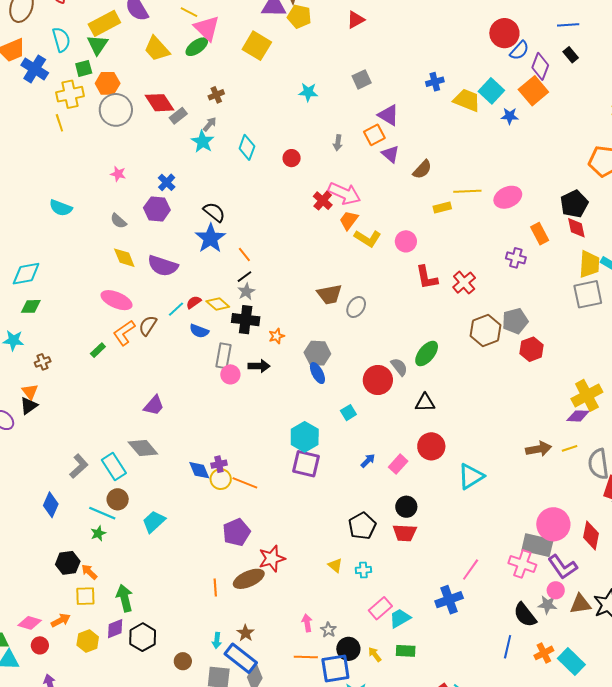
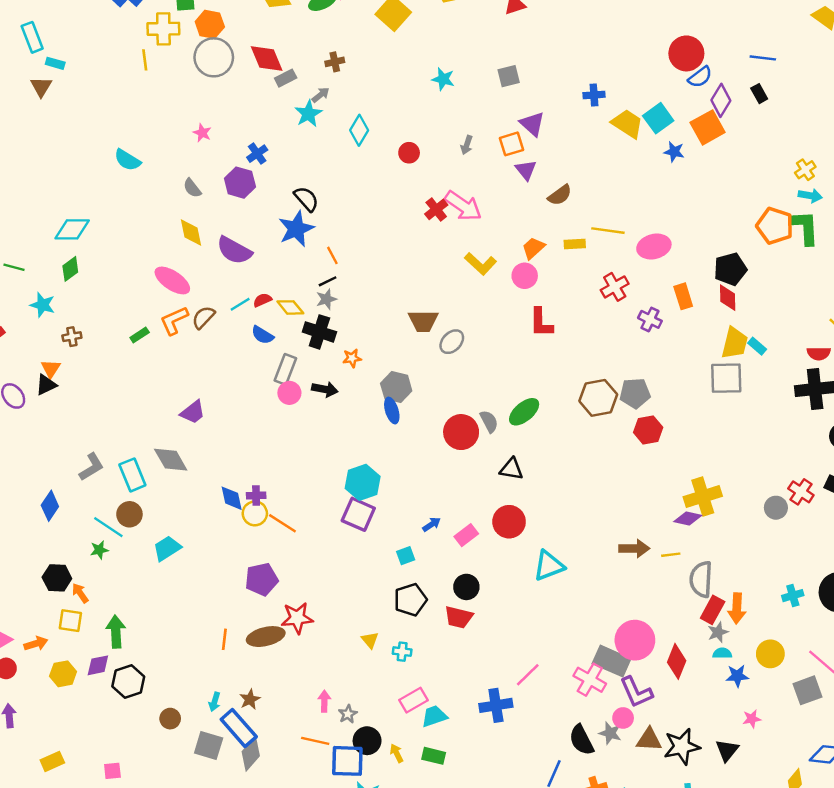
orange trapezoid: (349, 220) -> (533, 248), moved
red cross: (464, 283) -> (615, 287), moved
green diamond: (31, 306) -> (70, 269), turned -45
cyan square: (348, 413) -> (406, 556), moved

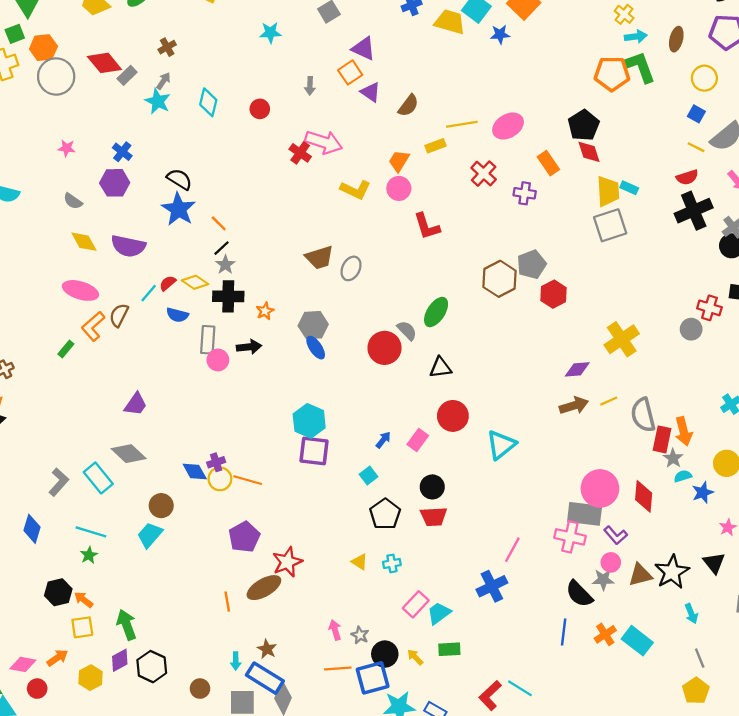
brown circle: (129, 514) -> (161, 506), moved
purple diamond: (688, 518) -> (577, 369), moved
purple L-shape: (636, 692) -> (616, 535), size x0.7

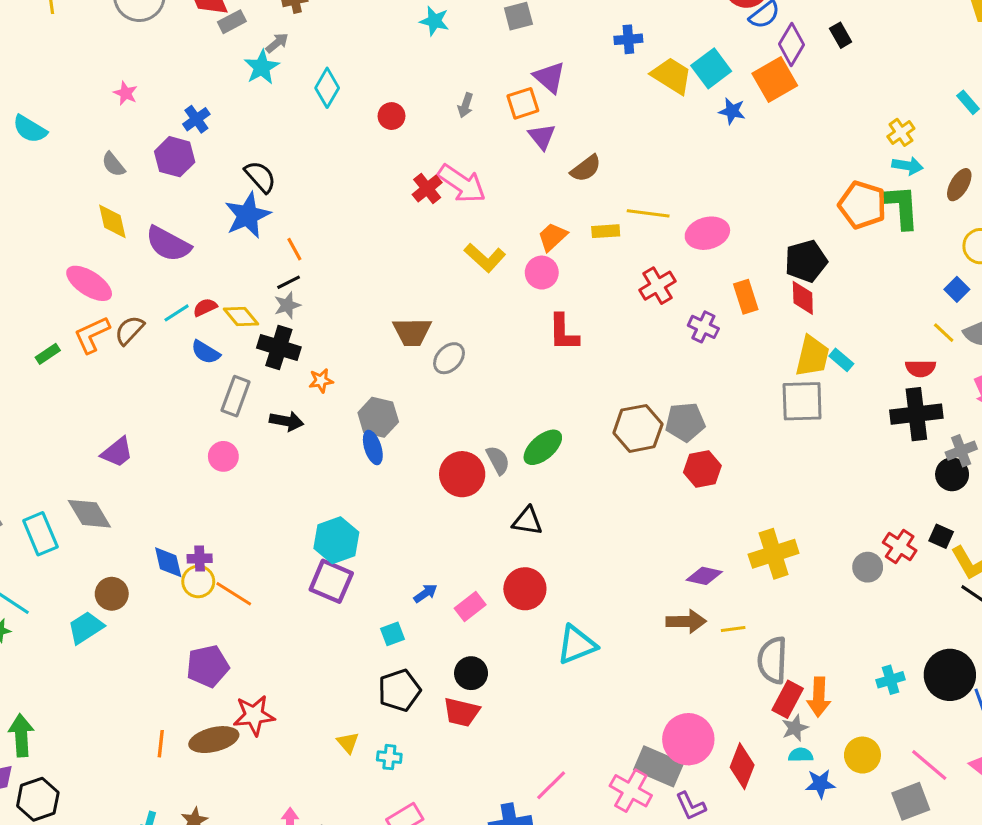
pink circle: (218, 360) -> (223, 456), moved

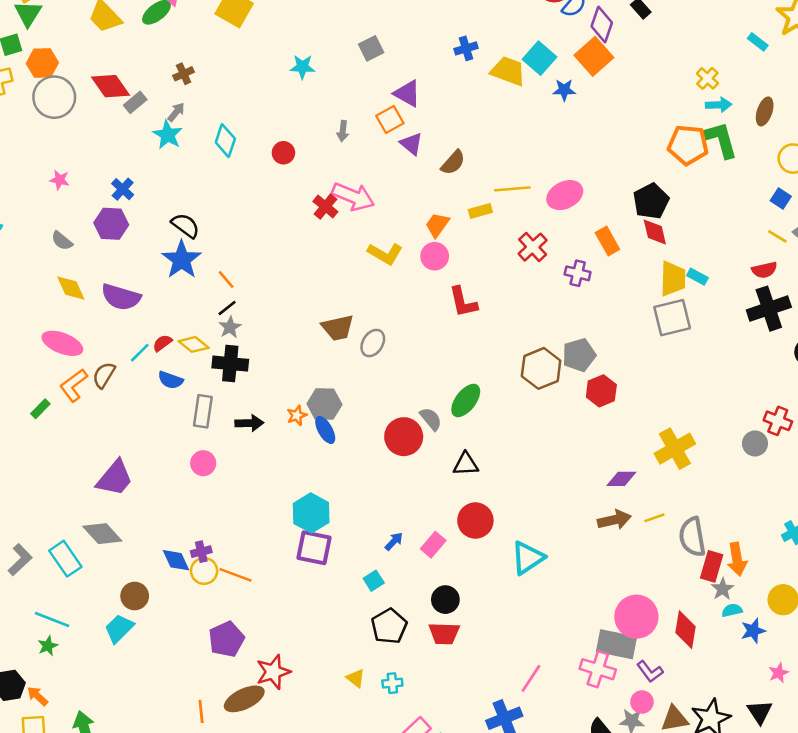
orange star: (321, 381) -> (297, 415), moved
purple trapezoid: (117, 452) -> (115, 478), size x1.4

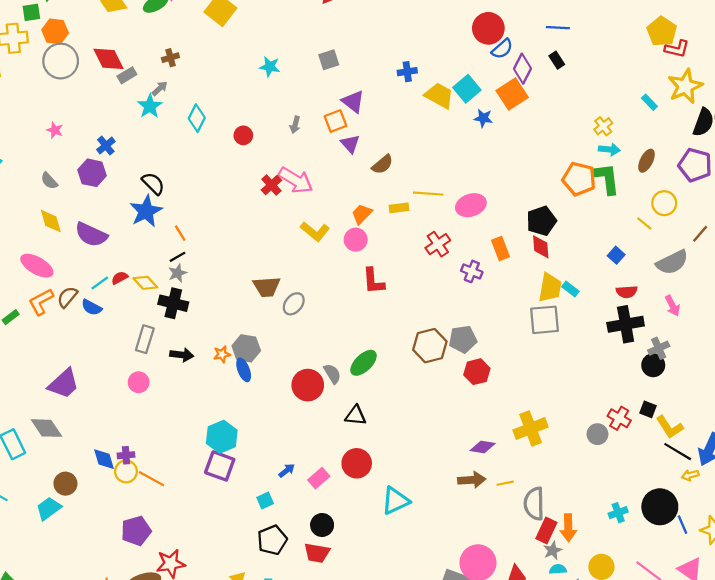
blue square: (781, 198) -> (616, 255), moved
yellow line: (777, 236) -> (644, 223), moved
blue semicircle: (171, 380) -> (92, 307), moved

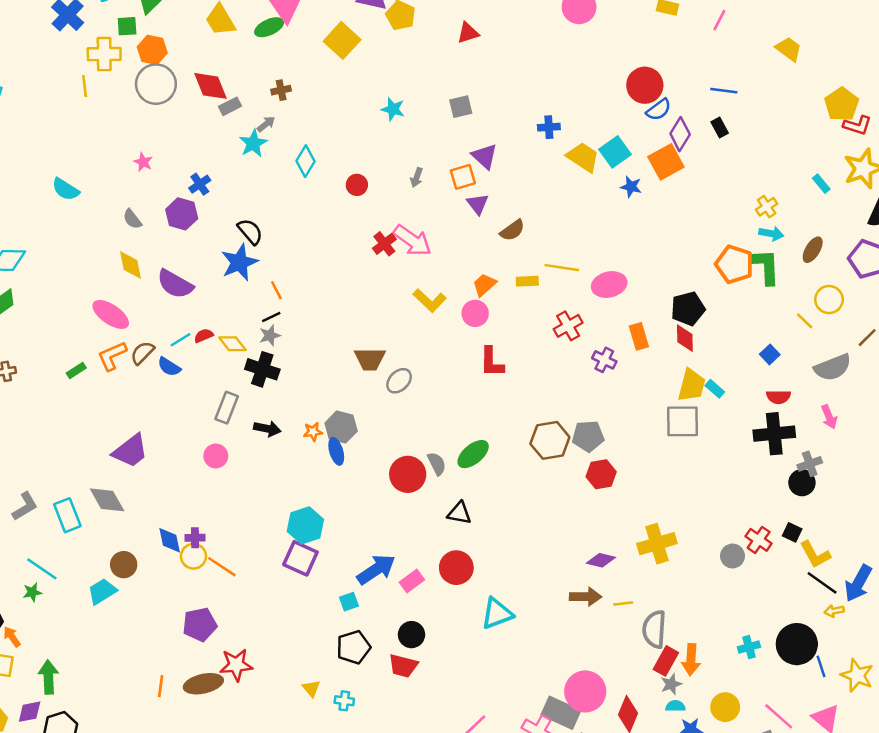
blue arrow: (287, 470) -> (376, 570), size x2.0

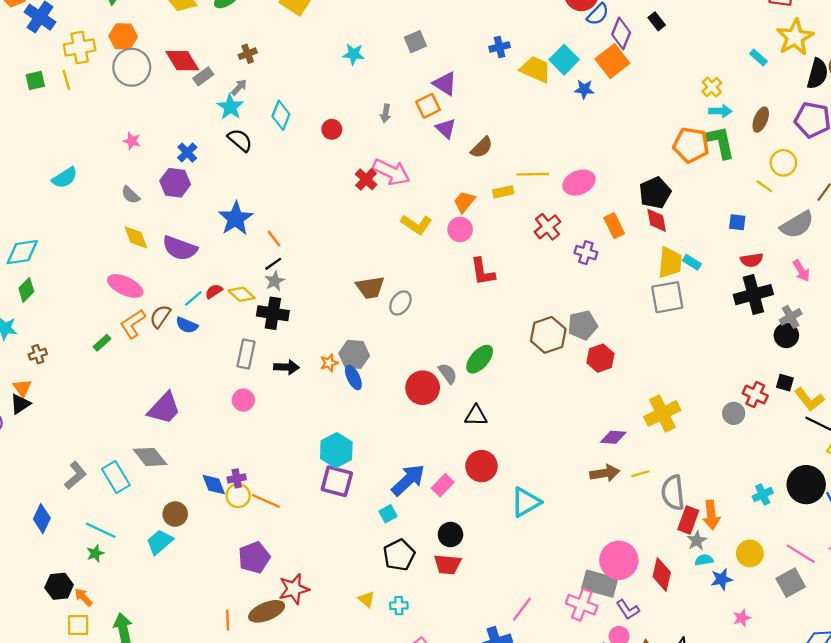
green square: (127, 26) -> (35, 80), moved
cyan semicircle: (66, 189) -> (65, 178), turned -55
black semicircle: (250, 232) -> (240, 140), moved
blue square: (770, 354) -> (737, 222), turned -30

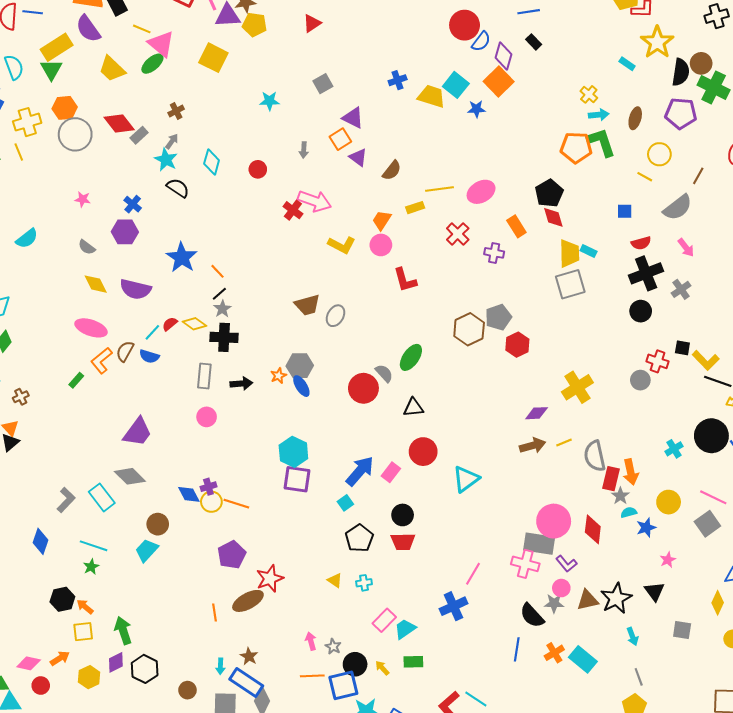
black circle: (786, 335) -> (641, 311), moved

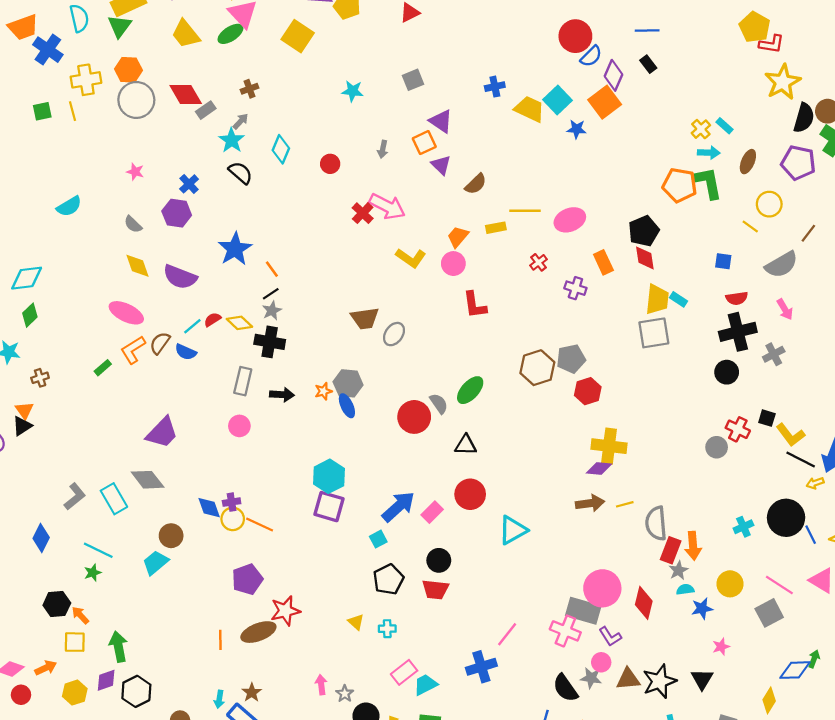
cyan rectangle: (627, 64) -> (724, 126), moved
red cross: (458, 234) -> (538, 262), size x0.7
yellow cross: (577, 387) -> (609, 446), moved, turned 32

